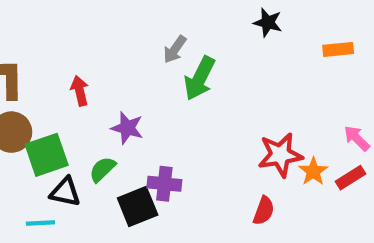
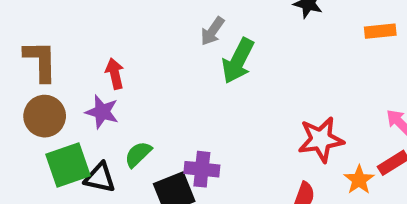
purple star: (127, 128) -> (102, 112), moved
green square: (47, 155) -> (68, 165), moved
orange star: (313, 171) -> (359, 180), moved

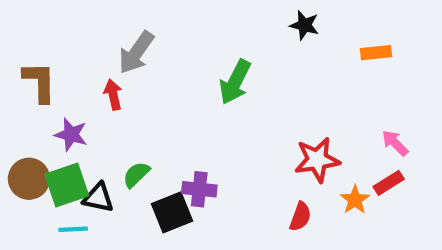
gray arrow: (212, 31) -> (136, 53), moved, size x1.5
purple star: (102, 112) -> (71, 135), moved
brown circle: (45, 116) -> (29, 179), moved

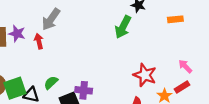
green arrow: (235, 82) -> (123, 27), moved
purple star: (71, 135) -> (17, 34), moved
red star: (317, 160) -> (145, 75), turned 30

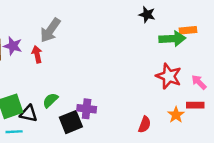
green arrow: (123, 27) -> (172, 39), moved, turned -120
red star: (145, 75) -> (169, 76), moved
red rectangle: (182, 87) -> (195, 105), turned 32

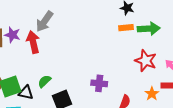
orange rectangle: (188, 30) -> (126, 28), moved
red arrow: (37, 54) -> (33, 42), size x1.5
purple cross: (87, 109) -> (99, 83), moved

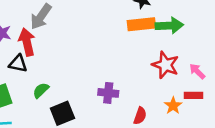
orange rectangle: (126, 28) -> (141, 24), size x1.5
black triangle: (26, 93) -> (18, 64), moved

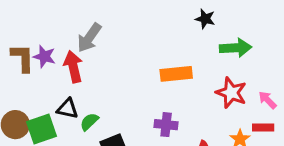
orange rectangle: (141, 24) -> (176, 74), moved
black triangle: (18, 64) -> (68, 109), moved

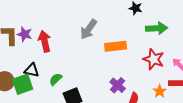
gray arrow: (89, 38) -> (89, 29), moved
black triangle: (68, 109) -> (32, 70), moved
purple cross: (166, 125) -> (118, 85), moved, turned 35

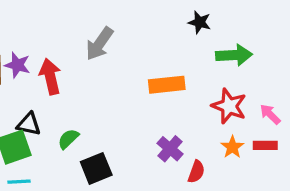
gray arrow: (89, 29) -> (99, 44), moved
orange star: (160, 91) -> (232, 147), moved

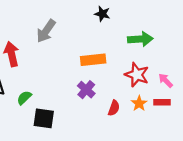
black star: (200, 22) -> (102, 14), moved
purple cross: (170, 149) -> (86, 90), moved
black square: (96, 168) -> (44, 118), turned 30
red semicircle: (196, 172) -> (114, 108), moved

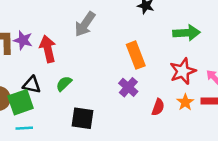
orange rectangle: (93, 60) -> (136, 55), turned 75
red star: (137, 75) -> (183, 71), turned 30
green semicircle: (24, 98) -> (64, 84), moved

